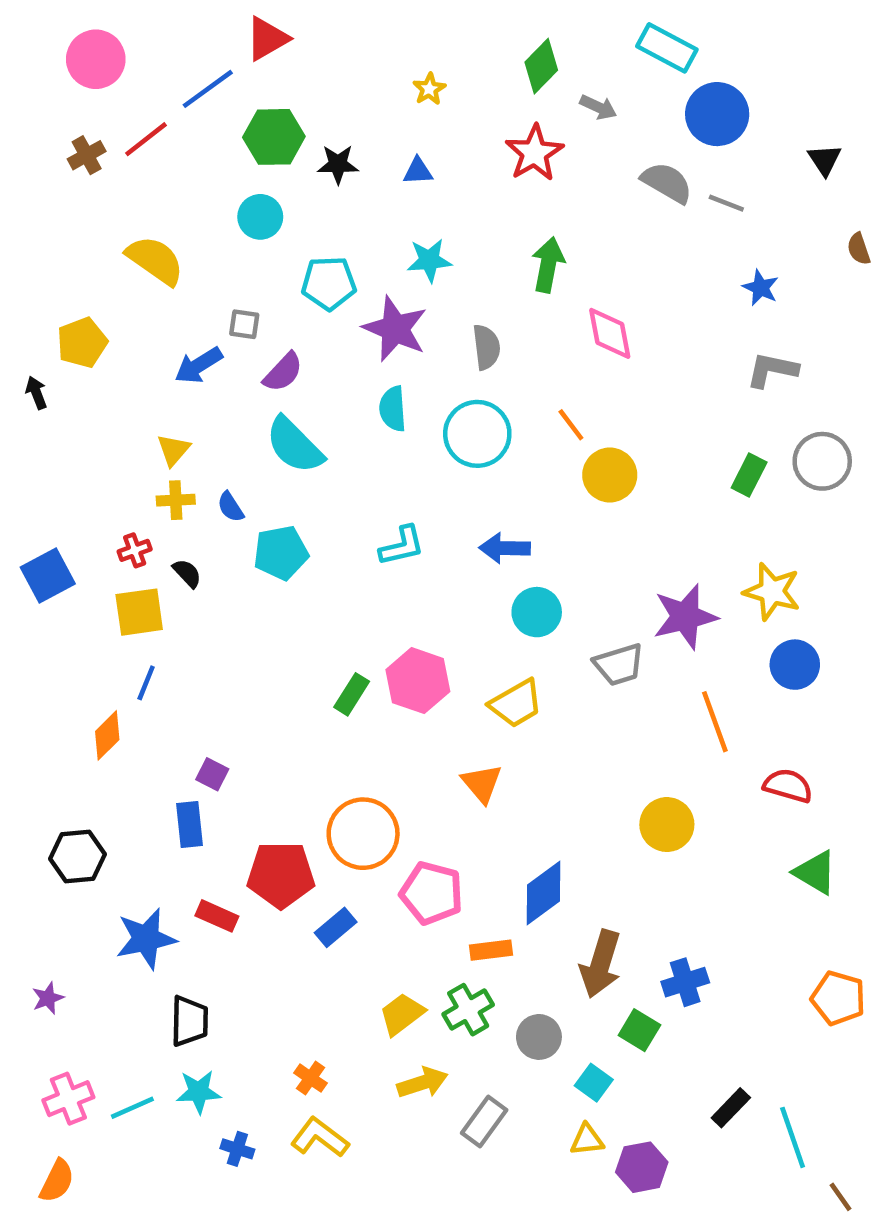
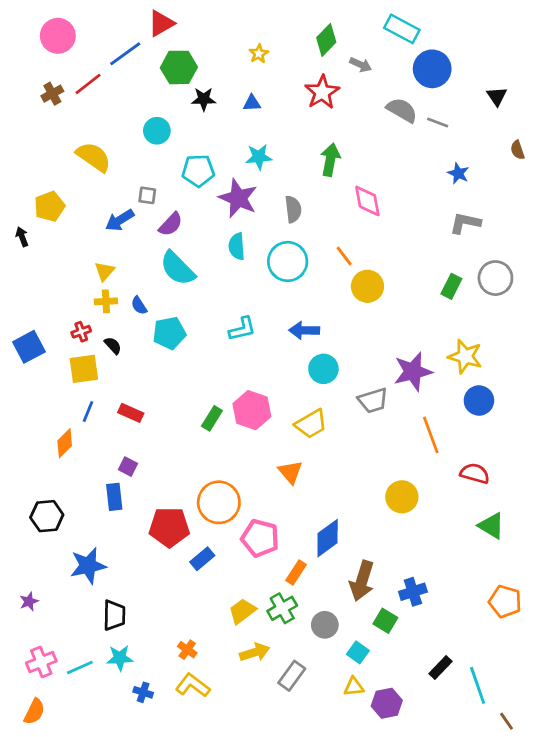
green hexagon: (274, 137) -> (179, 67), moved
red rectangle: (217, 916) -> (131, 413), moved
orange rectangle: (491, 950) -> (296, 573), turned -50

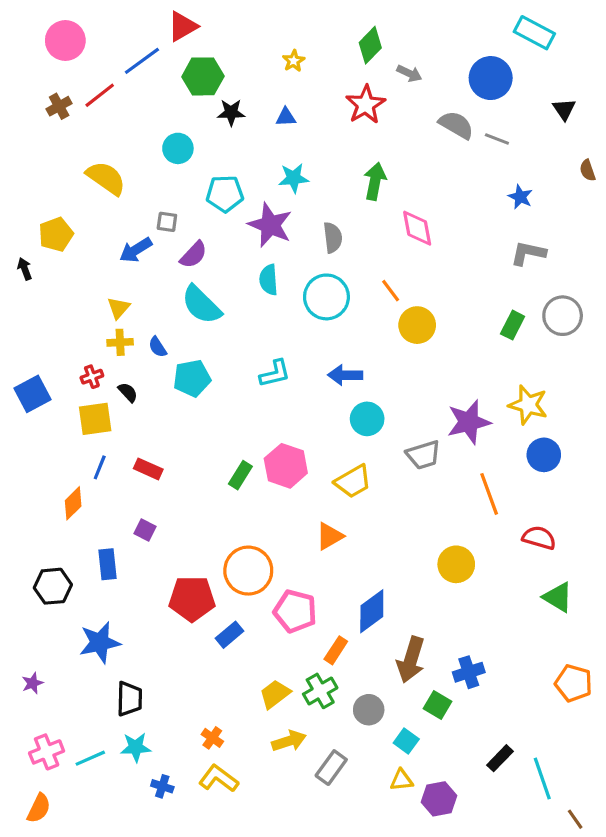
cyan rectangle: (402, 29) -> (534, 33), moved
orange triangle: (290, 472) -> (330, 536), turned 40
blue rectangle: (114, 497) -> (108, 564), moved

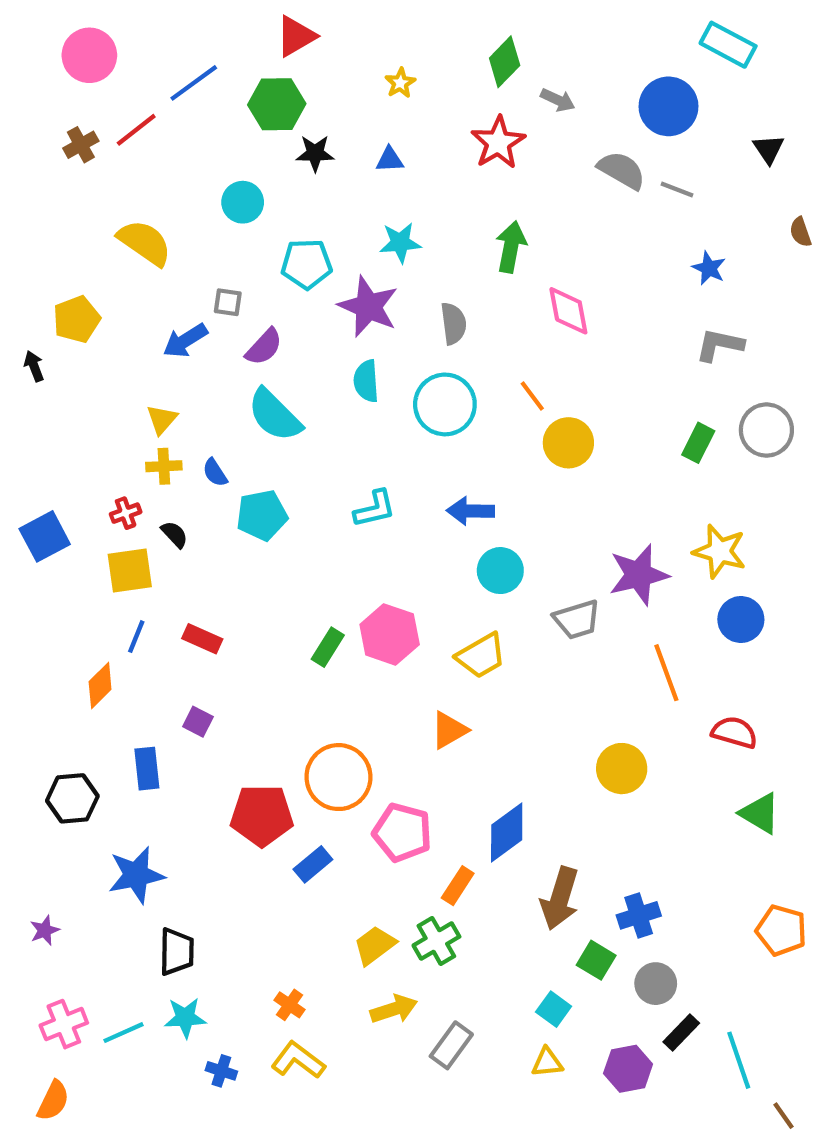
red triangle: (183, 26) -> (296, 36), moved
gray circle: (369, 710) -> (656, 984), moved
purple hexagon: (439, 799) -> (628, 1069), moved

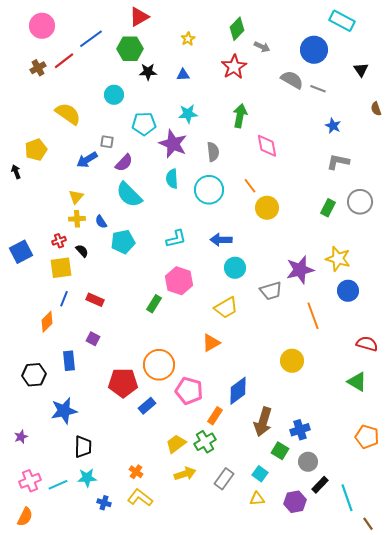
pink hexagon: (390, 634) -> (179, 281), moved
red semicircle: (734, 732) -> (367, 344), moved
gray rectangle: (451, 1045) -> (224, 479), moved

